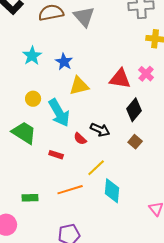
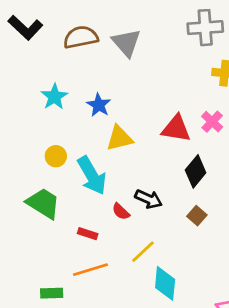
orange line: (70, 190) -> (90, 270), moved

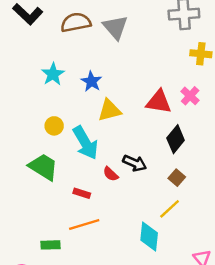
yellow line: (143, 252) -> (170, 209), moved

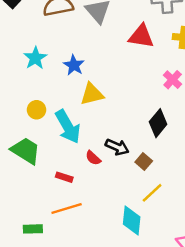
red triangle: (159, 102) -> (141, 36), moved
brown square: (177, 178) -> (144, 162), moved

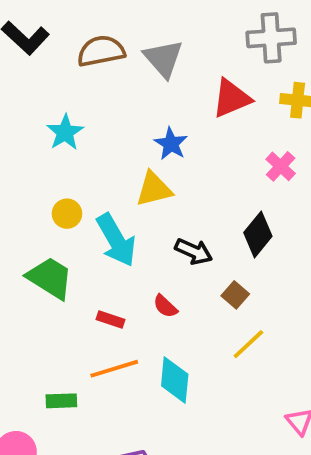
red triangle: (141, 36) -> (231, 98), turned -32
blue star: (74, 65) -> (171, 144), moved
black arrow: (117, 147) -> (194, 251), moved
red semicircle: (93, 158) -> (165, 306), moved
cyan diamond: (132, 221) -> (175, 380), moved

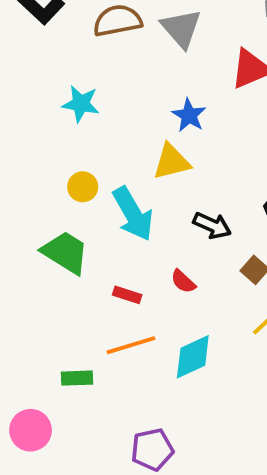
cyan star: (65, 132) -> (81, 104), turned -30
cyan diamond: (175, 380) -> (193, 357), turned 60

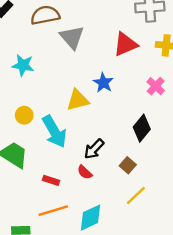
gray triangle: (181, 28) -> (72, 37), moved
blue star: (189, 115) -> (103, 83), moved
black arrow: (212, 225) -> (94, 149), moved, turned 110

